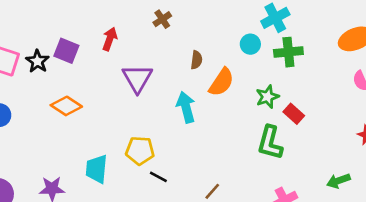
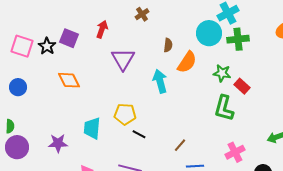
cyan circle: (250, 44) -> (209, 33), size x1.6
green star: (267, 97) -> (222, 73), turned 30
orange diamond: (66, 106) -> (69, 80), turned 30

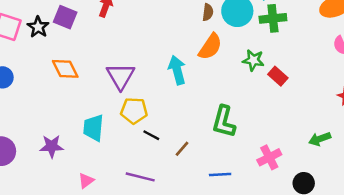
brown semicircle: (168, 45) -> (208, 12), moved
purple triangle: (123, 59) -> (121, 76), moved
green L-shape: (224, 108) -> (224, 122), moved
brown line: (180, 145) -> (182, 149), moved

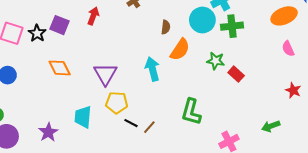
brown semicircle: (208, 12) -> (166, 27), moved
purple star: (52, 146) -> (48, 132), turned -30
brown line: (182, 149) -> (149, 127), moved

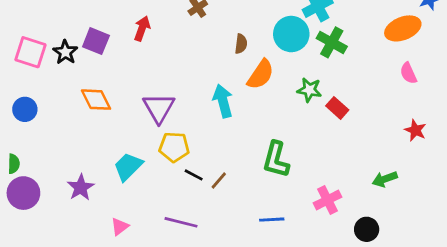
green cross: (232, 26) -> (332, 42), turned 35
cyan trapezoid: (83, 117) -> (128, 167), turned 40

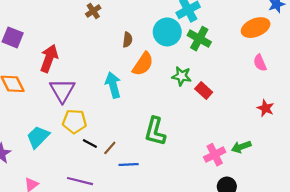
red arrow: (142, 28) -> (49, 58), moved, size x1.4
pink cross: (328, 200) -> (215, 155), moved
blue line: (272, 220) -> (129, 164), moved

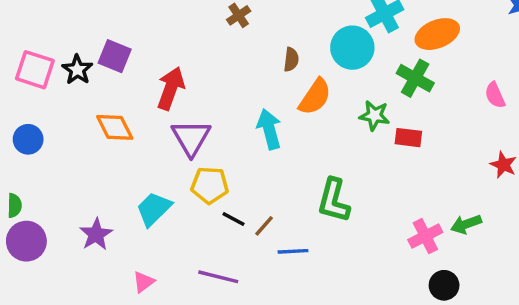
orange ellipse: (256, 28) -> (437, 34), moved
green cross: (199, 39) -> (415, 78), moved
red rectangle: (204, 90) -> (408, 138), turned -35

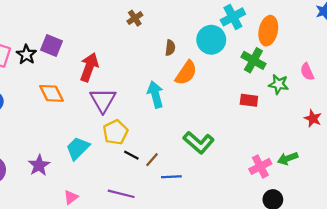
orange ellipse: (437, 34) -> (268, 31), turned -56
green star: (374, 116) -> (279, 84), moved
yellow pentagon: (210, 185) -> (115, 132), turned -30
green L-shape: (334, 200) -> (199, 142), turned -64

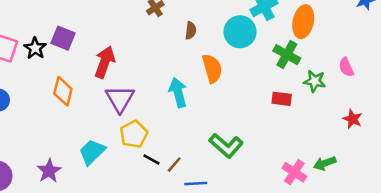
brown semicircle: (170, 48) -> (191, 31), moved
orange semicircle: (186, 73) -> (212, 68), turned -50
orange diamond: (52, 93) -> (63, 91), turned 40
pink cross: (260, 166) -> (294, 172), turned -30

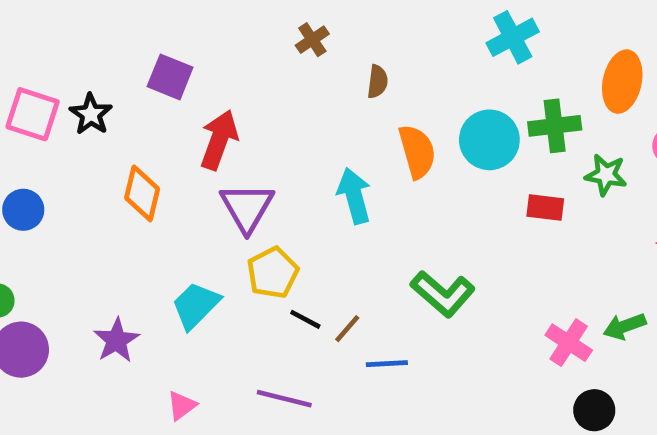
orange ellipse: (303, 22) -> (622, 82), moved
cyan circle: (240, 32) -> (489, 140), moved
purple square: (63, 38) -> (170, 77), moved
green cross: (287, 55) -> (555, 126), turned -36

